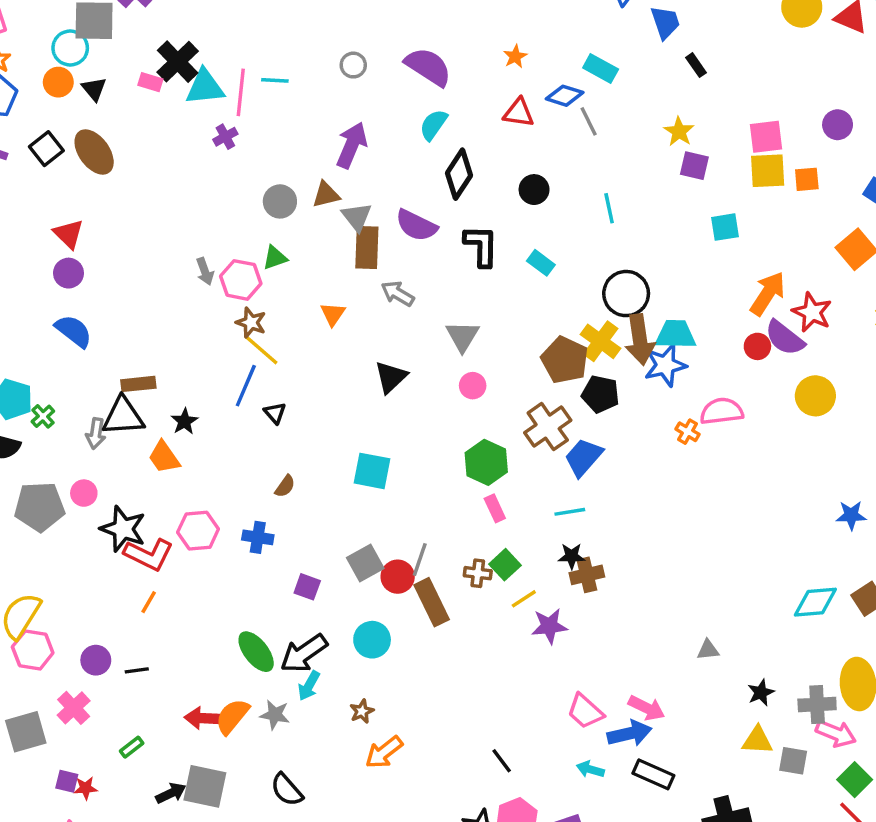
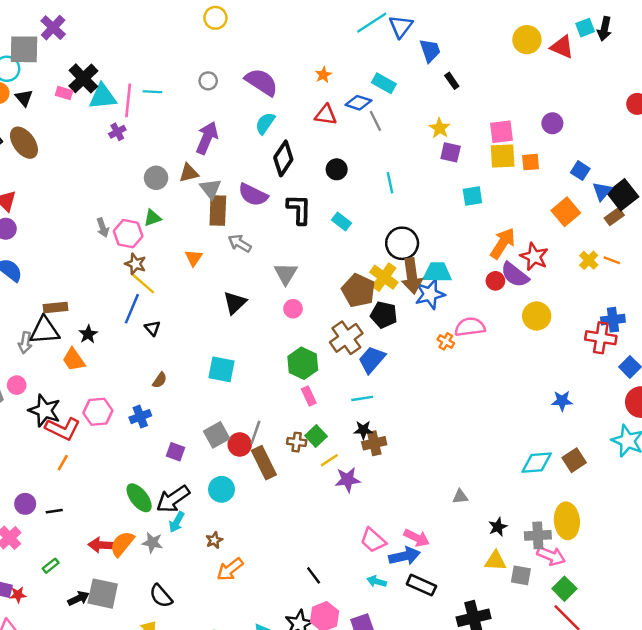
blue cross: (258, 537) -> (140, 417), turned -30

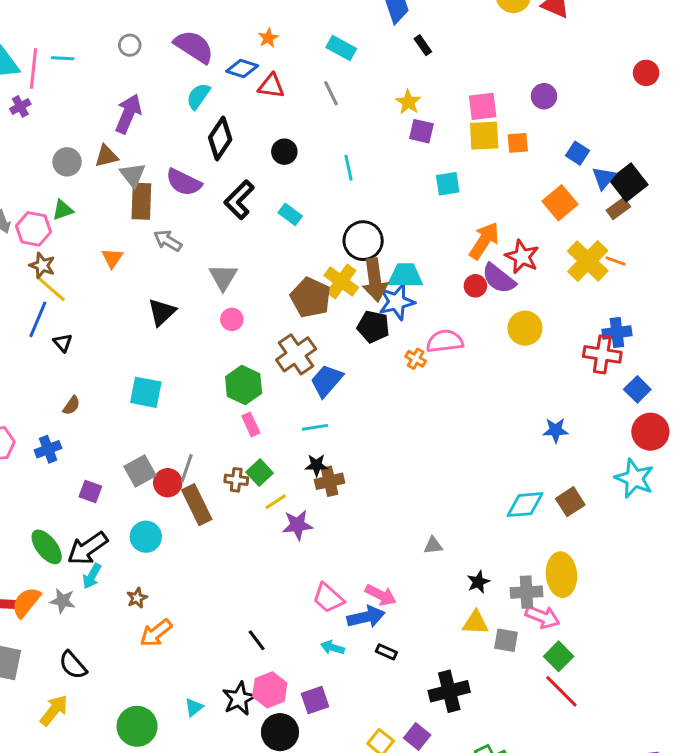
blue diamond: (358, 103) -> (242, 69), moved
black L-shape: (299, 209) -> (239, 200), turned -136
yellow cross: (589, 260) -> (588, 261), size x1.8
black pentagon: (384, 315) -> (373, 327), moved
black rectangle: (421, 585) -> (386, 652), size x0.6

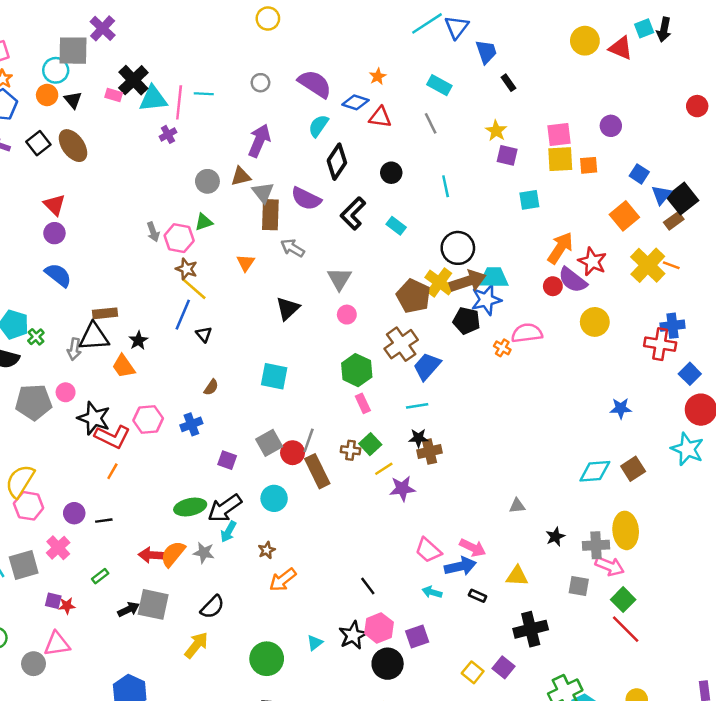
brown arrow: (375, 280) -> (468, 281), turned -100
green ellipse: (47, 547) -> (190, 507), turned -64
yellow triangle: (475, 623) -> (517, 576), moved
black semicircle: (73, 665) -> (212, 607), turned -95

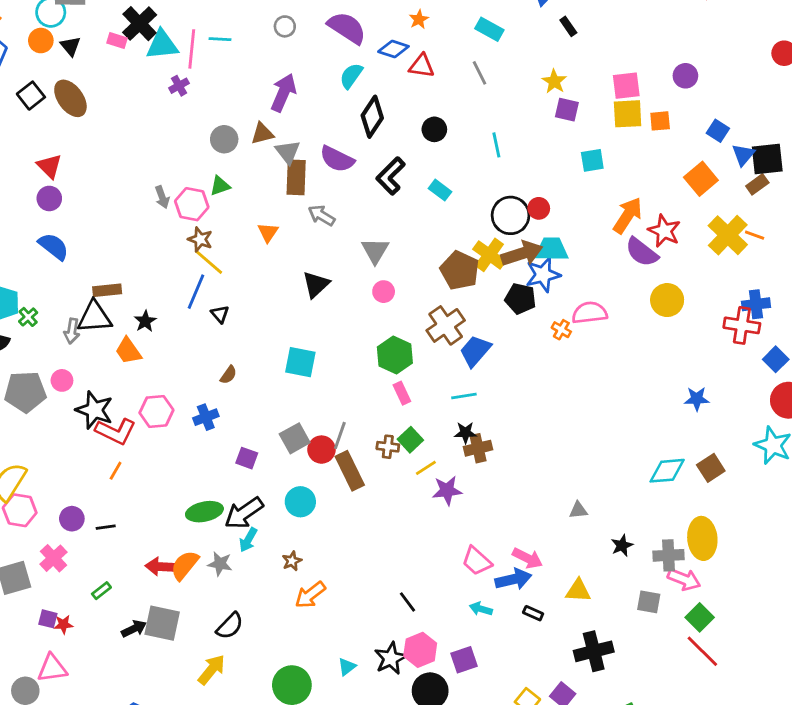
black square: (682, 199) -> (767, 159), turned 32
red circle: (553, 286) -> (539, 208), moved

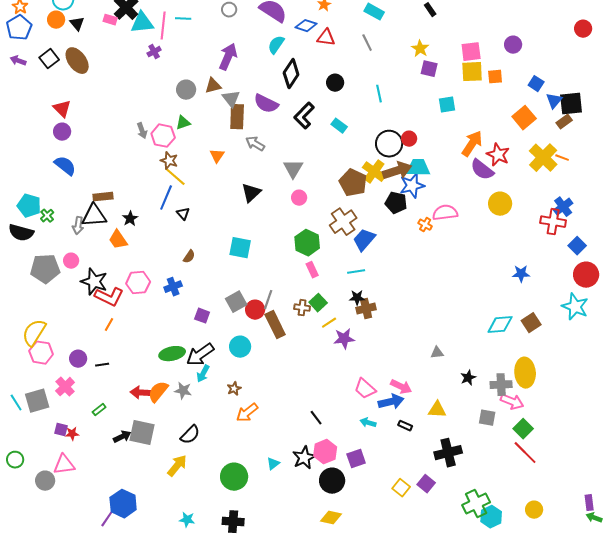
blue cross: (756, 304) -> (563, 207), turned -30

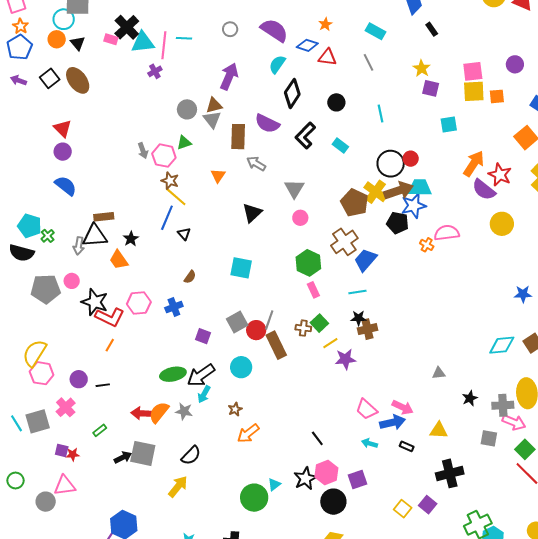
gray triangle: (231, 99) -> (212, 119), moved
green circle: (234, 477) -> (254, 498), moved

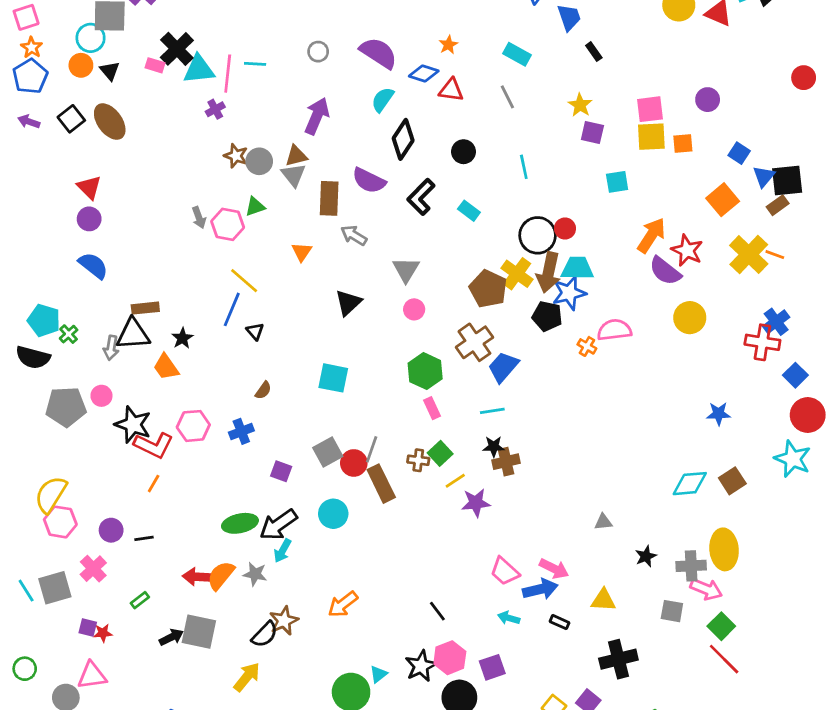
brown star: (170, 181) -> (236, 156), moved
brown arrow: (399, 191) -> (549, 272), turned 120
brown star: (235, 409) -> (284, 621), moved, size x1.5

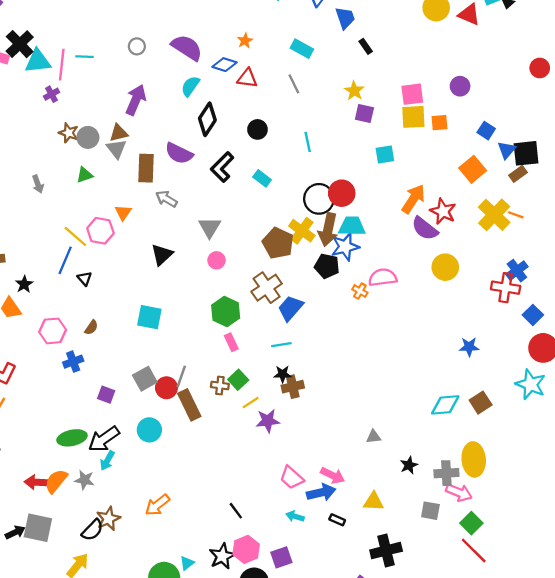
pink hexagon: (228, 224) -> (100, 231), moved
red circle: (565, 228) -> (342, 193), size x1.5
pink hexagon: (193, 426) -> (53, 331), moved

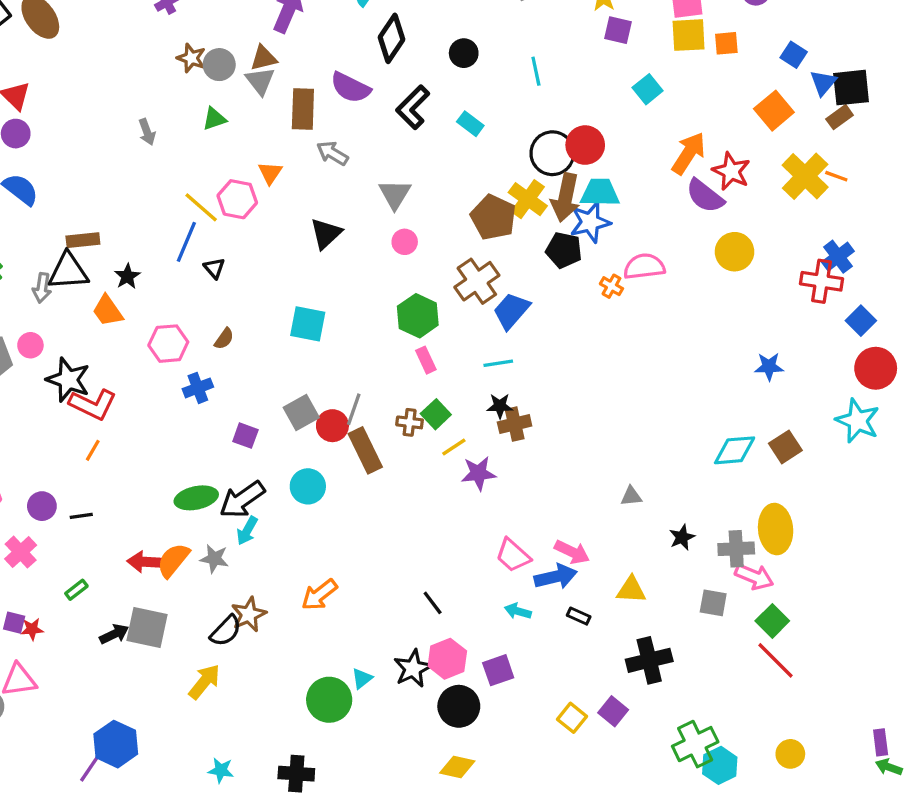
cyan square: (385, 154) -> (648, 89), turned -30

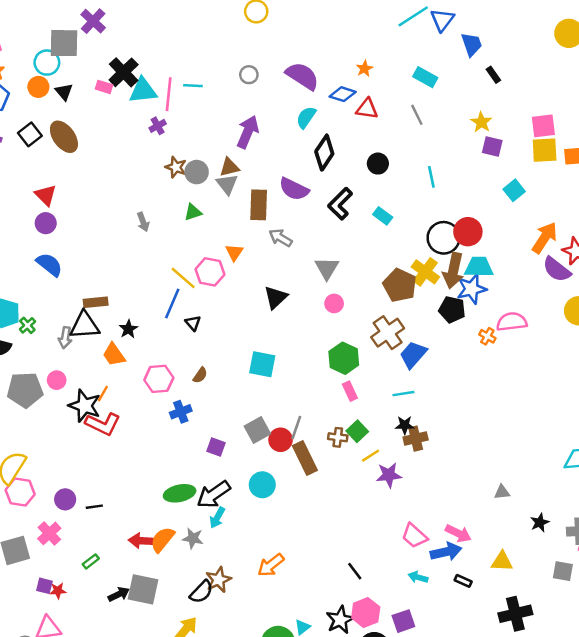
orange line: (93, 450) -> (103, 394), moved

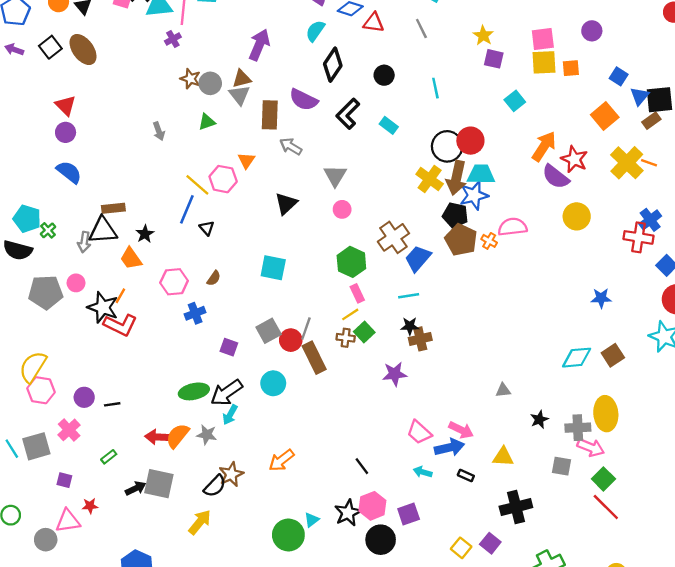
brown pentagon: (400, 285) -> (461, 240), moved
yellow line: (371, 456) -> (350, 314), moved
red star: (58, 591) -> (90, 506), moved

